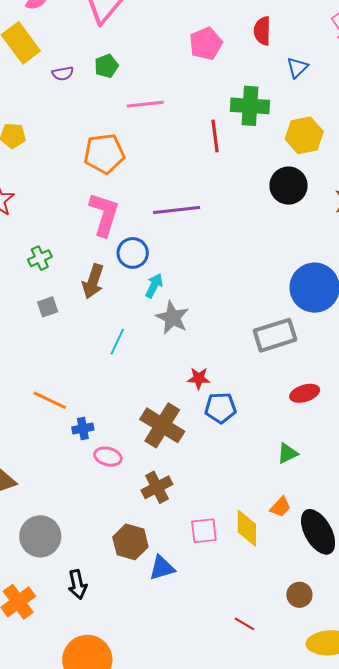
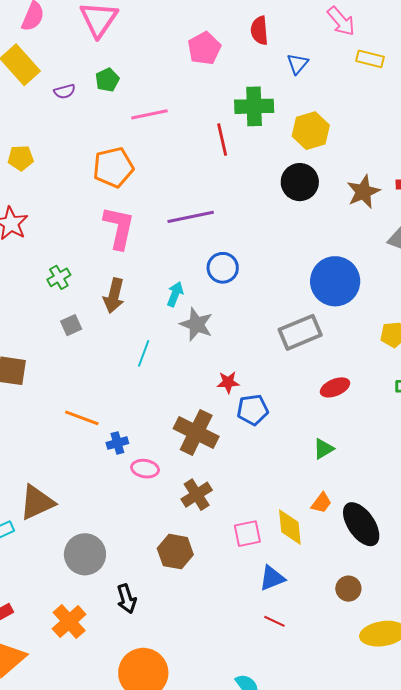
blue circle: (133, 253) -> (223, 268), moved
blue triangle: (162, 568) -> (272, 578), moved
red line: (244, 624) -> (274, 621), moved

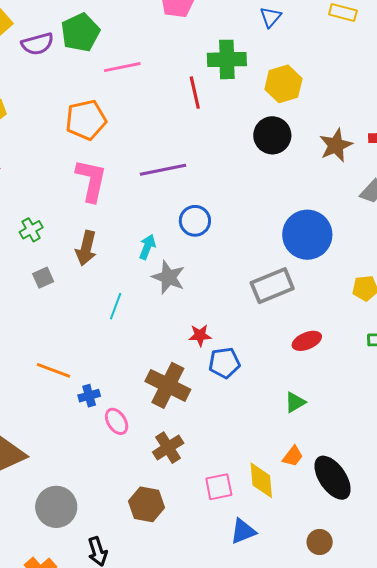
green pentagon: (107, 80) -> (80, 32), size x1.6
purple semicircle: (65, 91) -> (37, 44), size x1.5
pink ellipse: (145, 469) -> (117, 421), turned 48

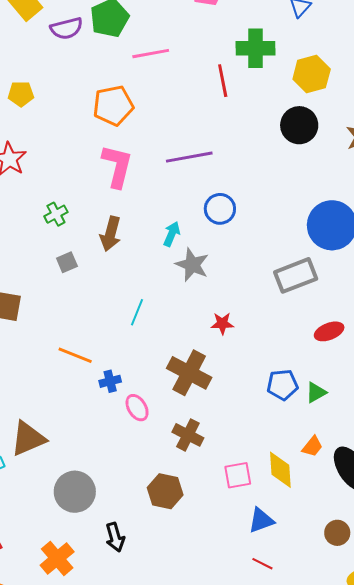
cyan line: (116, 306) -> (137, 312), moved
blue pentagon: (224, 363) -> (282, 385), moved
brown cross: (168, 448) -> (188, 435), turned -32

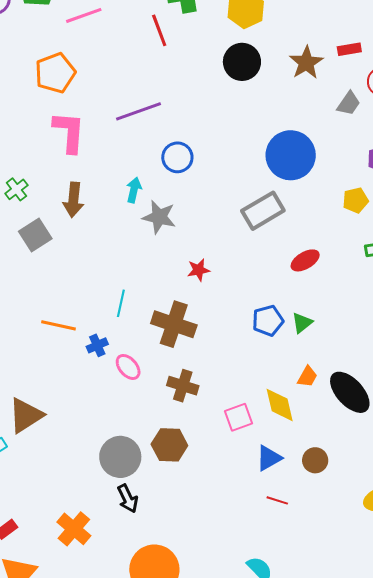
gray square: (67, 262) -> (35, 235), size x1.5
cyan line: (137, 312) -> (121, 303), moved
gray circle: (75, 492) -> (120, 457), moved
brown circle: (337, 533) -> (315, 460), moved

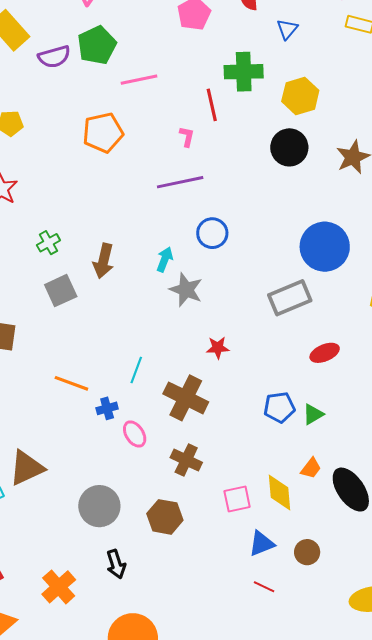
pink L-shape: (69, 132) -> (187, 137), moved, size x0.5
gray circle: (120, 457) -> (99, 506), moved

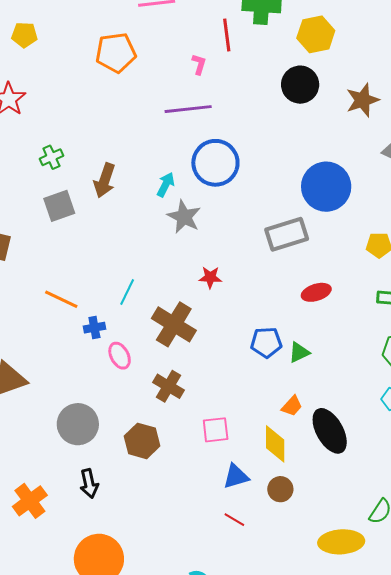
blue circle: (212, 233) -> (215, 163), size x1.5
yellow diamond: (279, 492) -> (275, 444), moved

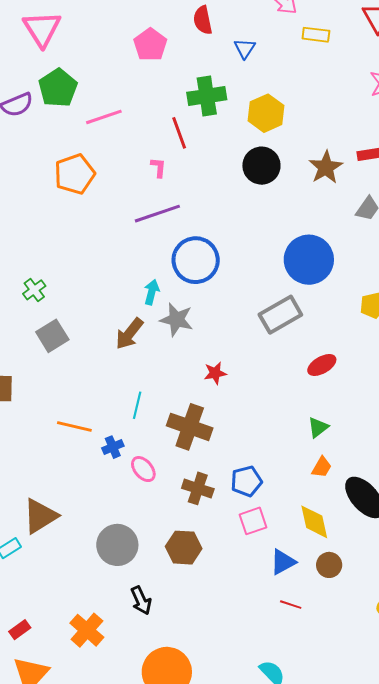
brown arrow: (105, 180) -> (129, 334), moved, turned 32
blue pentagon: (266, 342) -> (246, 481), moved
orange trapezoid: (292, 406) -> (322, 467), moved

